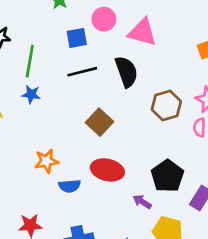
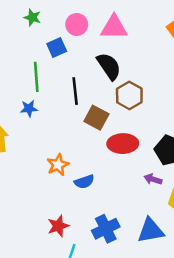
green line: (30, 61) -> (36, 77), moved
black line: (82, 72) -> (75, 91), moved, turned -68
brown hexagon: (166, 105) -> (129, 95), moved
red ellipse: (107, 170) -> (123, 144), moved

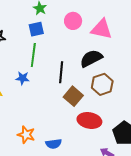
blue square: (57, 48) -> (36, 29), moved
black semicircle: (109, 66) -> (91, 58), turned -95
orange star: (58, 165) -> (26, 135), moved, turned 30

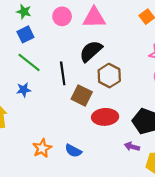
green line: (33, 55) -> (29, 62), turned -45
orange star: (26, 135) -> (42, 148), turned -30
blue semicircle: (54, 144) -> (73, 151), turned 49

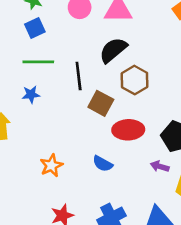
green line: (29, 62) -> (38, 62), turned -40
blue semicircle: (73, 151) -> (103, 164), moved

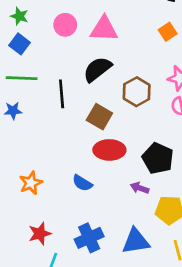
blue square: (35, 28) -> (20, 44), turned -30
brown hexagon: (135, 80) -> (137, 92), moved
brown square: (101, 103) -> (99, 117), moved

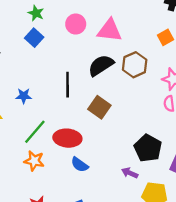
green line: (22, 78) -> (35, 132), moved, turned -56
brown hexagon: (137, 92) -> (135, 65), moved
red ellipse: (109, 150) -> (67, 138), moved
orange star: (31, 183) -> (34, 161), turned 30

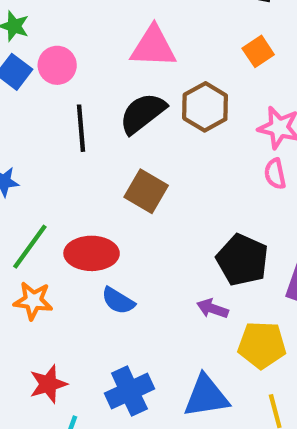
pink circle: (76, 24) -> (57, 65), moved
black line: (68, 85) -> (81, 128), moved

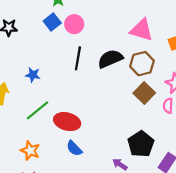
pink triangle: (153, 47) -> (142, 30), moved
brown square: (146, 191) -> (144, 93), moved
orange star: (33, 301) -> (30, 151), moved

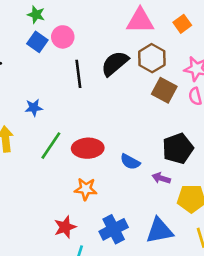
black pentagon: (141, 144) -> (178, 148), turned 30
blue semicircle: (74, 148) -> (130, 162), moved
orange star: (30, 151) -> (86, 189), moved

